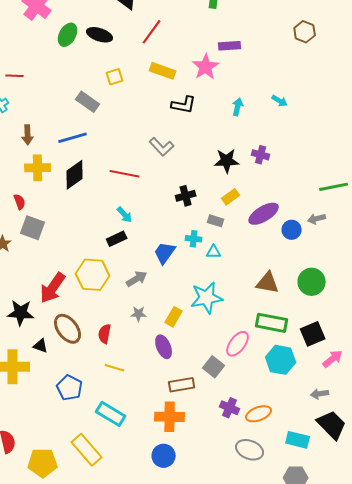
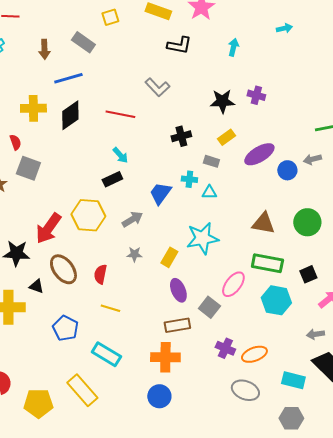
cyan arrow: (280, 101) -> (284, 28), moved, turned -42
brown arrow: (28, 135) -> (44, 49), moved
black square: (313, 334) -> (308, 274), size x0.7
purple ellipse: (164, 347) -> (178, 290), moved

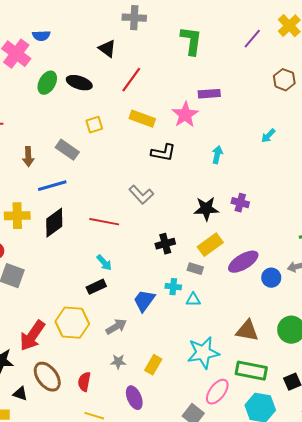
cyan arrow: (284, 28) -> (268, 136), turned 147
yellow rectangle: (226, 137) -> (210, 245), size x1.4
cyan star: (202, 238) -> (203, 353), moved
purple ellipse: (178, 290) -> (134, 398), moved

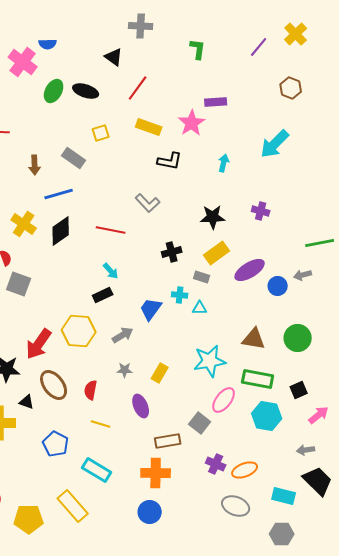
green L-shape: (191, 41) -> (198, 49), size x0.7
cyan arrow: (268, 136) -> (275, 144), size x2.0
purple cross: (240, 203) -> (261, 211), moved
yellow cross: (17, 216) -> (24, 224), turned 35

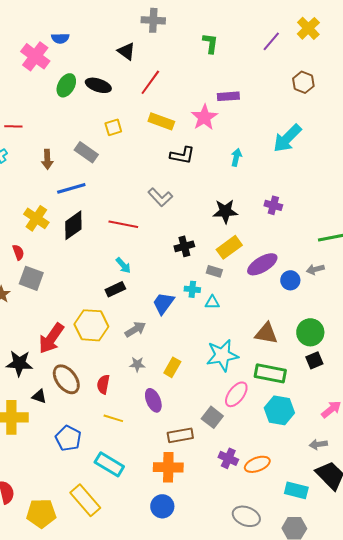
black square: (299, 390) -> (314, 360), moved
gray ellipse: (236, 506) -> (246, 516), moved

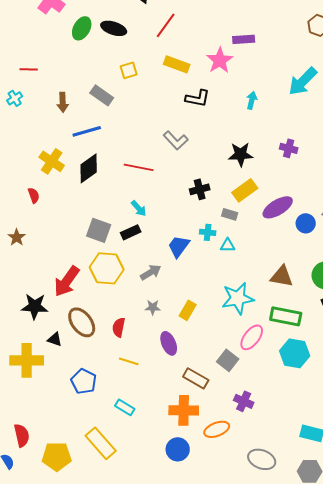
gray square: (31, 278) -> (99, 230), moved
brown rectangle: (180, 435) -> (196, 378), turned 40
cyan rectangle: (109, 464) -> (125, 407), size x0.7
orange ellipse: (257, 464) -> (217, 429), moved

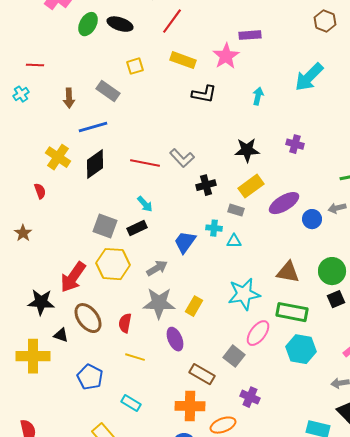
gray L-shape: (176, 140) -> (182, 158), moved
gray star: (153, 307) -> (159, 303), size x2.0

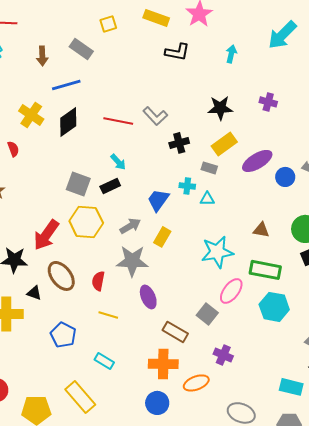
brown triangle: (288, 272) -> (261, 230), size x0.7
yellow rectangle: (194, 306) -> (162, 237), moved

